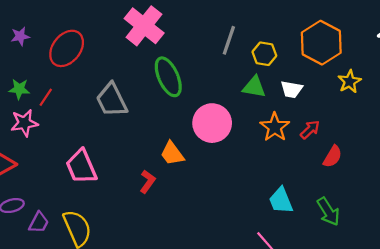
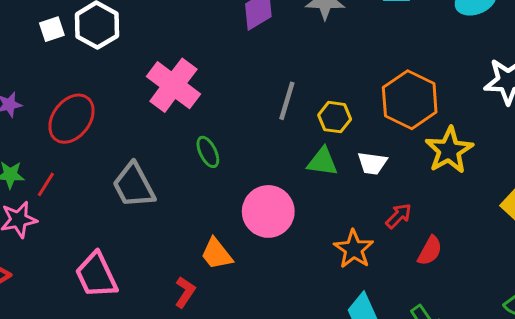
green ellipse: (168, 77) -> (208, 152), size x0.6
yellow star: (350, 81) -> (449, 150), size x1.5
orange star: (275, 127) -> (354, 249), moved

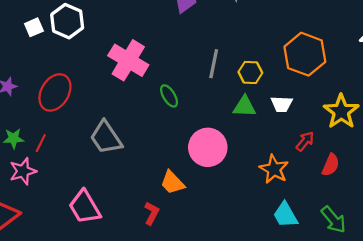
yellow star: (449, 150) -> (341, 111), moved
green ellipse: (208, 152) -> (169, 96), moved

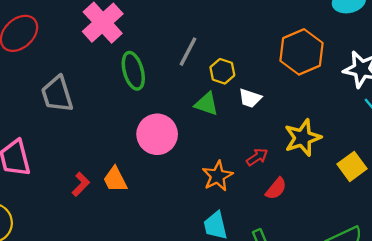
orange hexagon: (305, 54) -> (301, 52), moved
green ellipse: (169, 96) -> (133, 71), size x1.5
white trapezoid: (282, 104) -> (250, 98), moved
orange trapezoid: (172, 183) -> (115, 180), moved

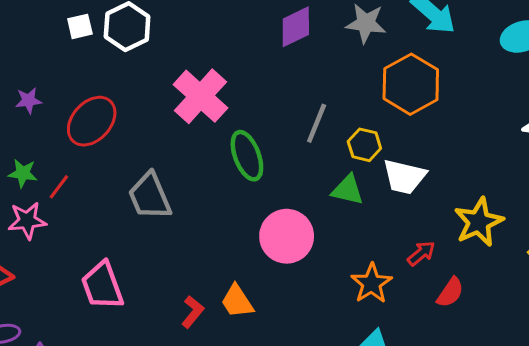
orange hexagon: (301, 52) -> (411, 84), moved
white trapezoid: (250, 98) -> (404, 177), size x1.4

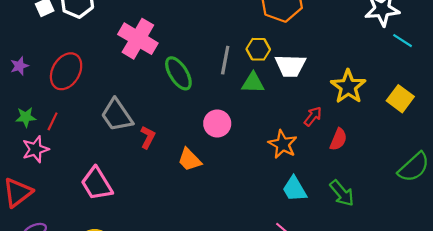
gray line: (317, 123) -> (225, 60), moved
pink circle: (287, 236) -> (217, 123), size x0.7
orange trapezoid: (237, 301) -> (189, 160), moved
red L-shape: (193, 312) -> (148, 137), moved

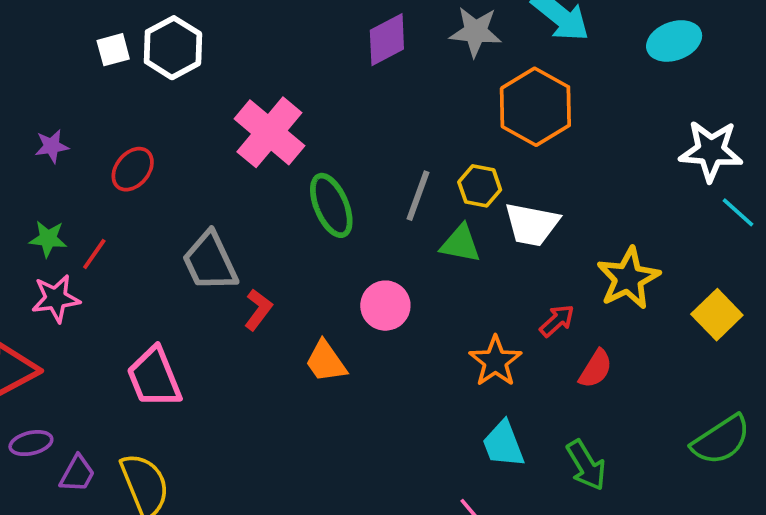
red ellipse: (66, 71) -> (133, 169), size x0.7

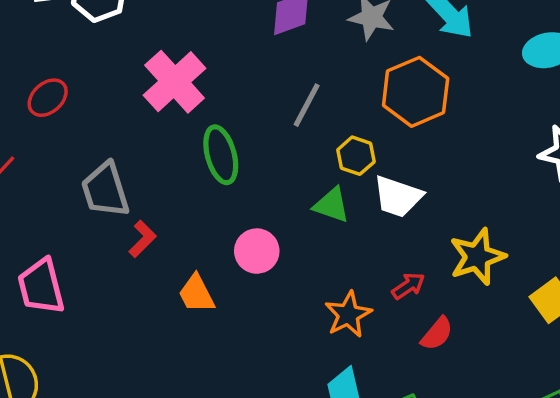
gray line: (418, 196) -> (307, 105), moved

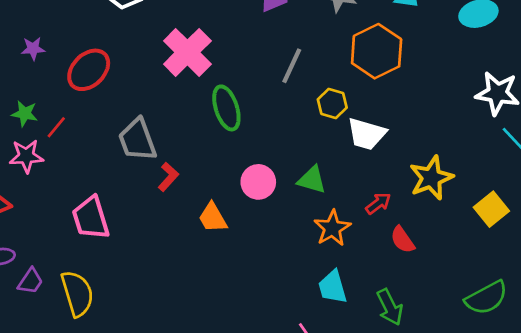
red ellipse: (48, 98) -> (89, 70), size x1.4
green triangle: (332, 205) -> (312, 180), moved
red semicircle: (437, 334) -> (403, 240), turned 108

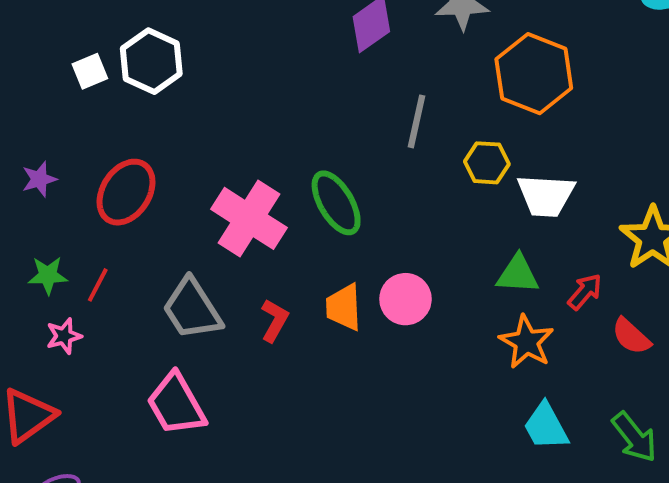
pink cross: (187, 52) -> (249, 218), moved
gray trapezoid: (137, 140) -> (192, 309), moved
pink star: (26, 156) -> (64, 336), size x0.7
green triangle: (312, 180) -> (518, 274), moved
orange trapezoid: (213, 218) -> (344, 307), moved, turned 40

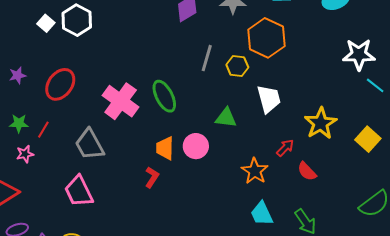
white square: (90, 71) -> (46, 23), turned -30
yellow hexagon: (487, 163) -> (237, 66), moved
white trapezoid: (546, 196) -> (269, 99), turned -112
green triangle: (518, 274) -> (226, 118), moved
red L-shape: (275, 320) -> (152, 177), moved

